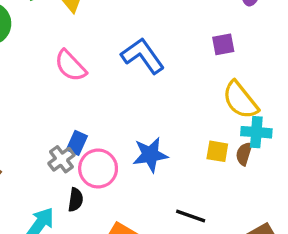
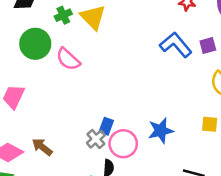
blue L-shape: (143, 56) -> (176, 45), moved
pink semicircle: (70, 66) -> (68, 59), moved

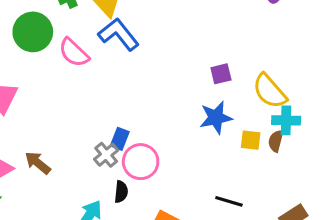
blue L-shape: (176, 45) -> (119, 34), moved
purple square: (208, 46) -> (221, 74), moved
blue star: (161, 131) -> (216, 118), moved

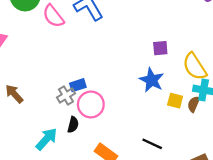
blue star: (216, 118) -> (152, 80), turned 30
blue rectangle: (120, 139) -> (78, 85), turned 42

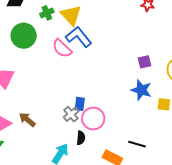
pink semicircle: (53, 16) -> (62, 48), moved
blue rectangle: (78, 85) -> (80, 104), turned -56
black line: (152, 144) -> (137, 144), moved

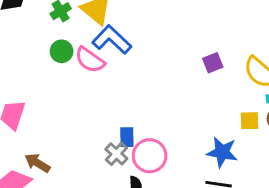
green circle: (24, 36) -> (62, 51), moved, size x0.6
blue star: (141, 90) -> (222, 152), moved
brown arrow: (27, 120) -> (37, 163), moved

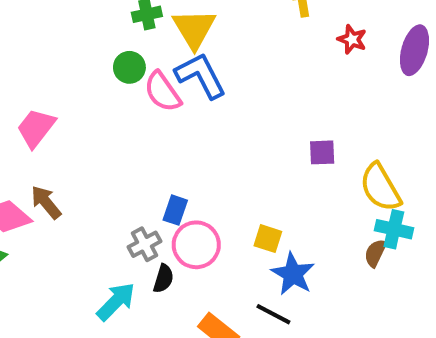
yellow square: (250, 121) -> (268, 239), moved
gray cross: (116, 154) -> (145, 244), moved

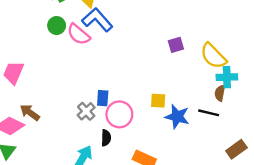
gray cross: (145, 244) -> (86, 111), moved
black line: (273, 314) -> (209, 113), moved

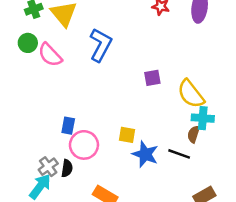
blue L-shape: (97, 20) -> (101, 45), moved, turned 64
gray cross: (86, 111) -> (48, 167), moved

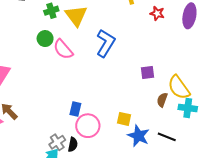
brown semicircle: (194, 134) -> (162, 100), moved

